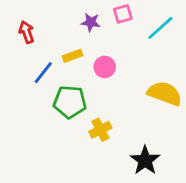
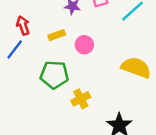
red arrow: (27, 32) -> (23, 25), moved
blue line: (43, 73) -> (15, 50), moved

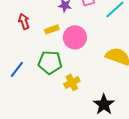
pink circle: (84, 45) -> (75, 37), size x1.5
blue line: (15, 50) -> (17, 69), moved

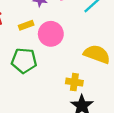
yellow cross: (72, 82) -> (74, 82), moved, turned 35

